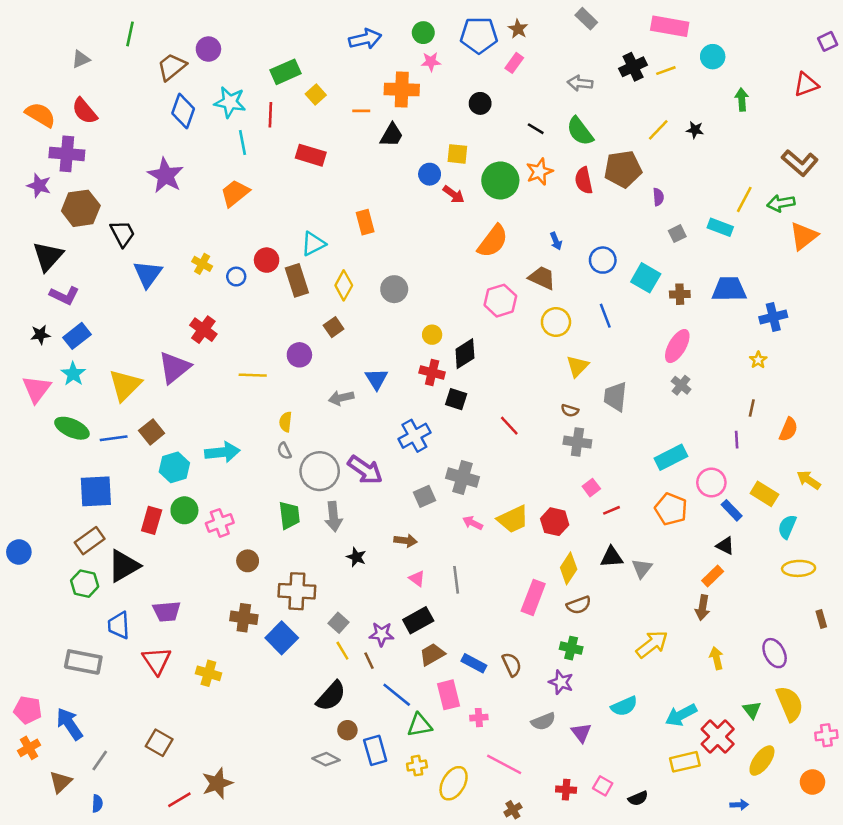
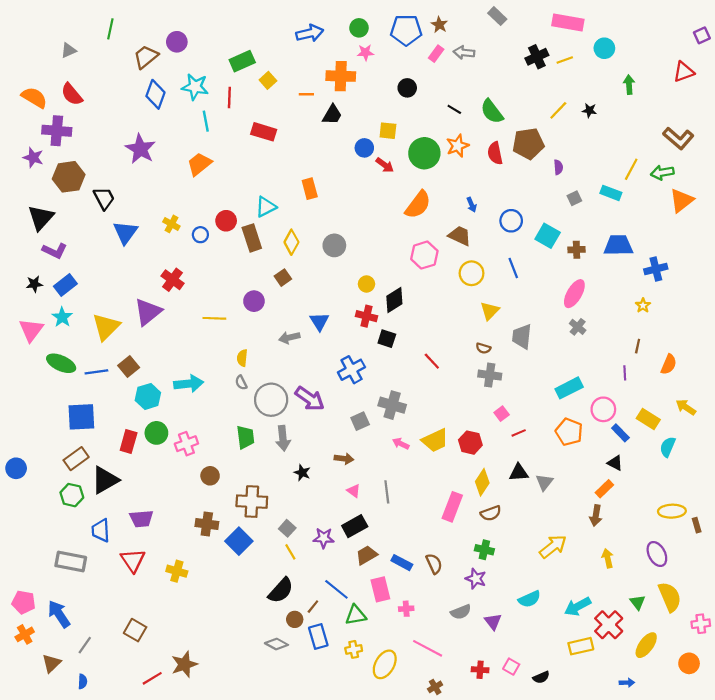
gray arrow: (580, 83) -> (464, 53), moved
yellow ellipse: (799, 568) -> (672, 511), moved
brown line: (369, 661) -> (313, 607), moved, turned 64

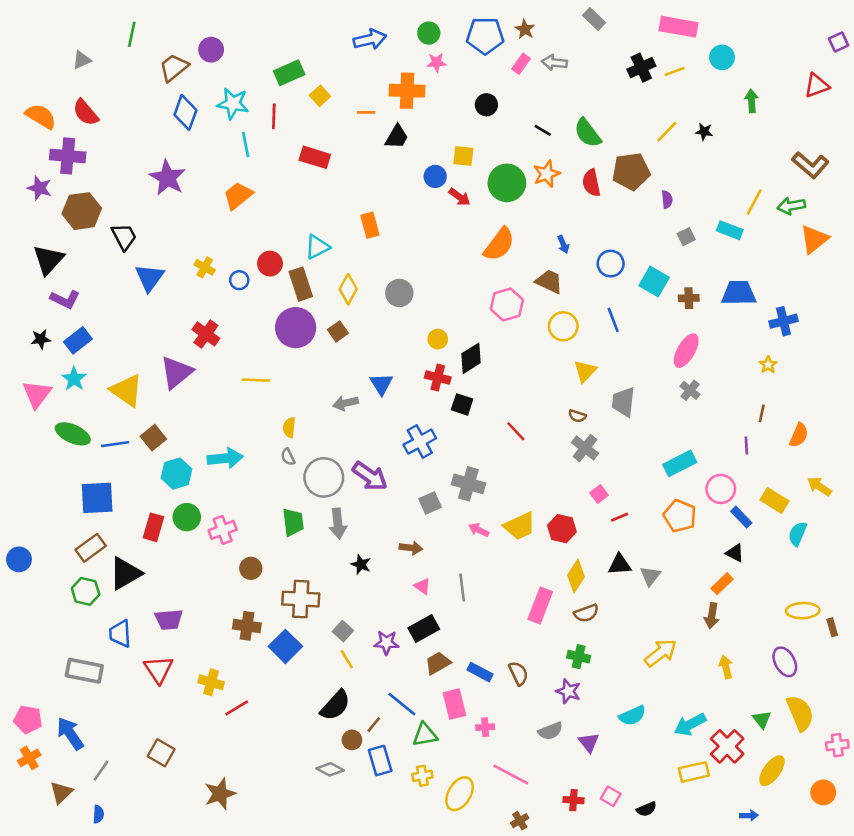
purple circle: (254, 301) -> (296, 328), moved, size x1.6
yellow triangle: (106, 327) -> (127, 390), turned -40
gray cross: (490, 375) -> (585, 448), turned 30
red line: (152, 678) -> (237, 708), moved

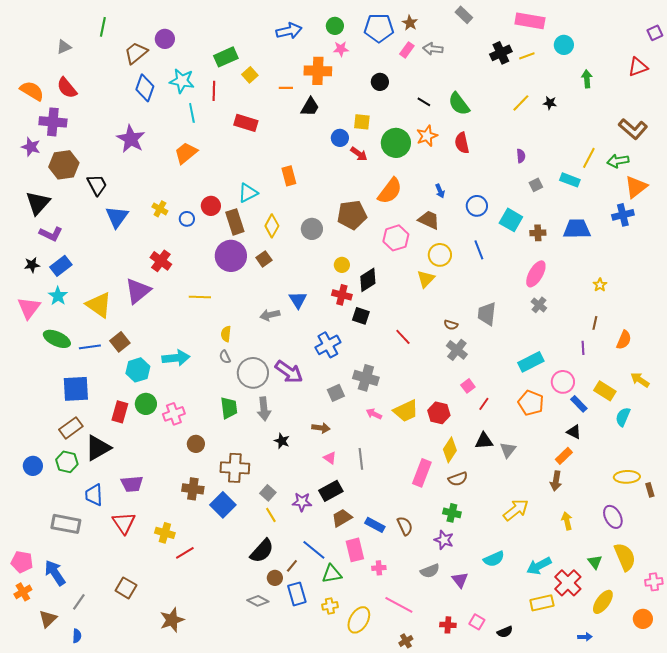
brown pentagon: (631, 171) -> (352, 215), moved
blue cross: (784, 321) -> (623, 215), moved
yellow triangle: (585, 371) -> (426, 279), moved
red line: (620, 517) -> (484, 404), turned -32
blue circle: (19, 559) -> (33, 466), moved

